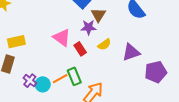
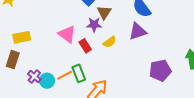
purple triangle: (131, 52) -> (138, 31), moved

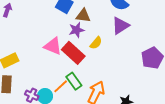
brown triangle: (104, 12) -> (83, 16), turned -42
red rectangle: (85, 46) -> (73, 53), size x1.6

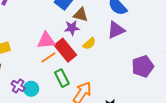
pink triangle: (53, 46) -> (46, 40), turned -36
orange line: (61, 86) -> (49, 57), moved

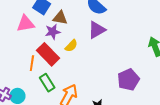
pink triangle: (46, 40) -> (26, 24), moved
orange line: (49, 57) -> (32, 63), turned -42
purple pentagon: (143, 66) -> (128, 80), moved

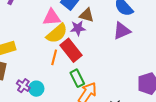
yellow semicircle: (71, 46) -> (57, 33), moved, size x1.6
green rectangle: (47, 83) -> (77, 78), moved

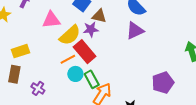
pink triangle: (52, 17) -> (51, 20), moved
orange line: (54, 57) -> (68, 59), turned 49
cyan circle: (36, 89) -> (75, 74), moved

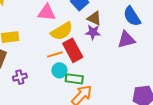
purple star: (91, 29) -> (93, 32), moved
green rectangle: (92, 79) -> (74, 79), turned -66
purple cross: (38, 88) -> (20, 77), turned 32

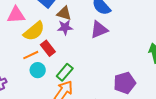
red rectangle: (73, 50) -> (48, 48), size x0.7
green rectangle: (74, 79) -> (65, 72), moved, turned -48

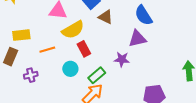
purple star: (65, 27) -> (122, 59), moved
orange line: (31, 55) -> (47, 50), moved

